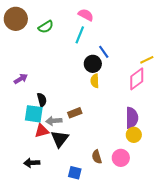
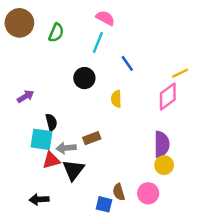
green semicircle: (46, 27) -> (56, 33), turned -35
black circle: (93, 64) -> (84, 78), moved
blue square: (75, 173) -> (104, 204), moved

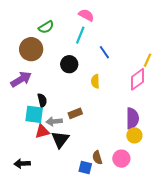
brown circle: (19, 23) -> (31, 49), moved
green semicircle: (56, 33) -> (46, 27), turned 35
yellow line: (180, 73) -> (148, 60), turned -40
purple arrow: (26, 96) -> (21, 79), size x1.5
black arrow: (39, 199) -> (22, 164), moved

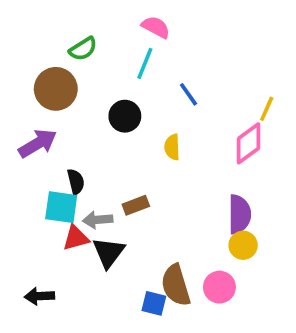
brown semicircle: (97, 158) -> (176, 285), size x1.6

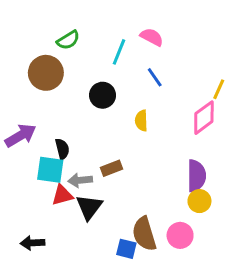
pink semicircle: (156, 27) -> (152, 37), moved
purple arrow: (38, 143) -> (21, 135), moved

